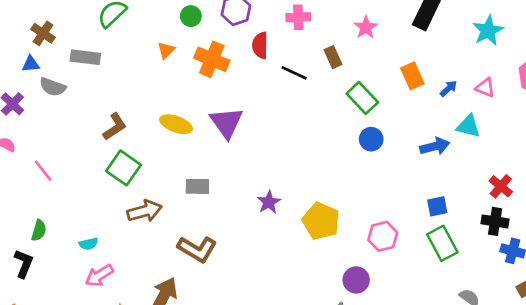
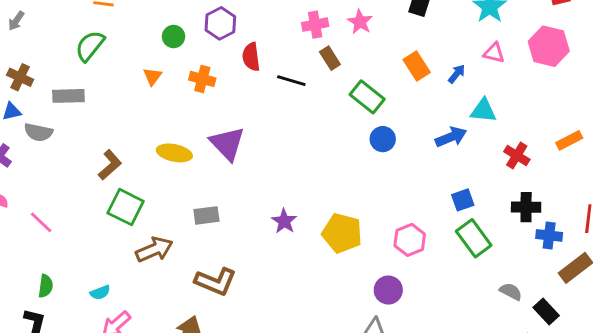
pink cross: (298, 17) -> (315, 25), moved
orange cross: (212, 59) -> (202, 79), size x0.7
pink triangle: (485, 88) -> (494, 53), moved
red cross: (501, 186) -> (517, 156), moved

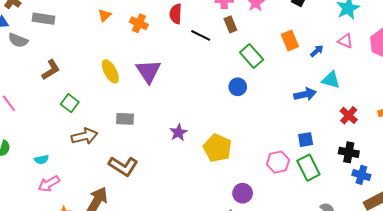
blue circle: (383, 139) -> (238, 87), moved
yellow ellipse: (174, 153) -> (110, 71), turned 40
brown L-shape: (110, 165) -> (51, 70), moved
green square: (126, 207) -> (70, 103), size x0.7
pink hexagon: (410, 240) -> (278, 162), moved

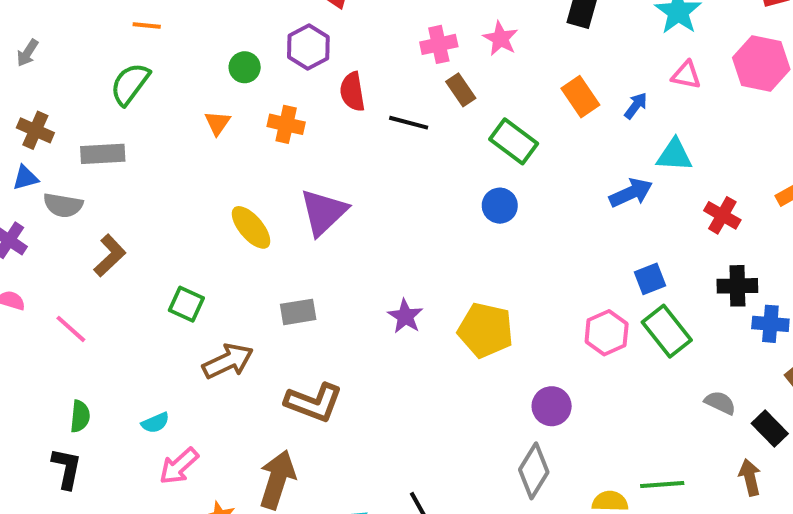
brown L-shape: (51, 70) -> (110, 256), moved
purple triangle: (148, 71) -> (324, 212), turned 32

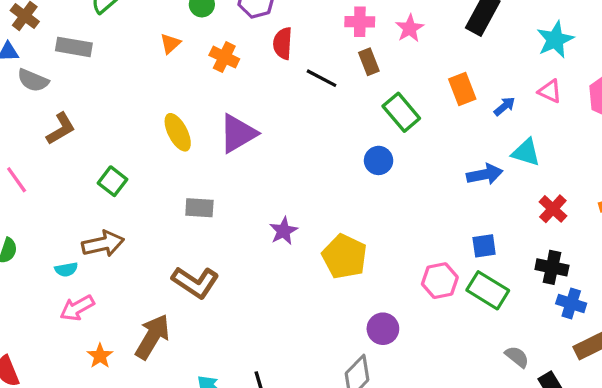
green rectangle: (667, 331) -> (488, 290), turned -33
brown arrow: (228, 361) -> (103, 244), moved

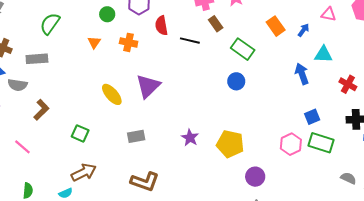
blue arrow: (485, 174) -> (302, 74), turned -85
purple circle: (383, 329) -> (255, 177), moved

